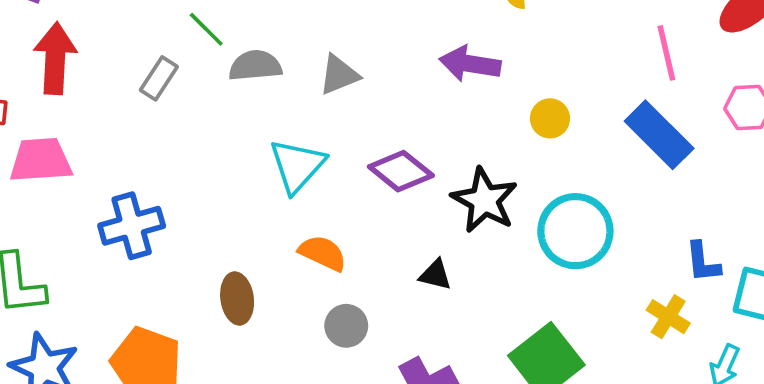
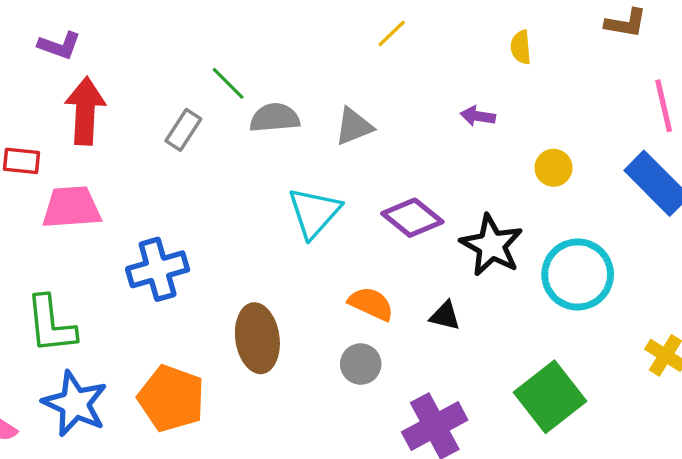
purple arrow: (470, 64) -> (478, 116), size x0.6
orange semicircle: (323, 253) -> (371, 304), moved
brown ellipse: (237, 298) -> (257, 338), size x1.4

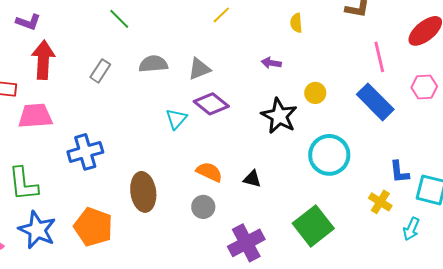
green line: (228, 83) -> (119, 19), moved
cyan triangle: (314, 213) -> (176, 119), size x0.7
purple diamond: (412, 218) -> (211, 104), moved
black star: (492, 245) -> (279, 116), moved

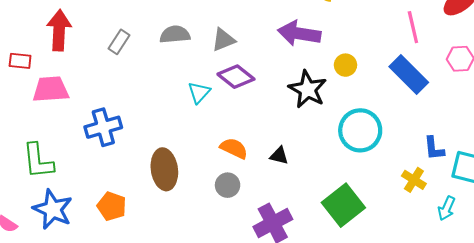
purple arrow: (271, 63) -> (299, 33), size x2.0
orange pentagon: (93, 227) -> (112, 206), size x0.7

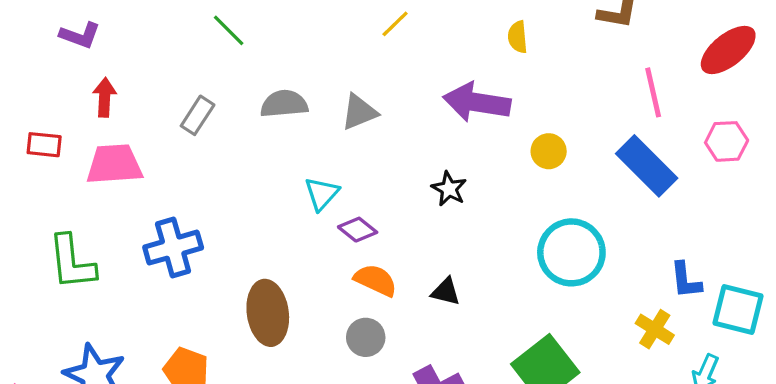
red arrow: (59, 30) -> (104, 97), size x0.6
purple diamond: (236, 77) -> (358, 230), moved, size x0.7
pink trapezoid: (51, 89) -> (114, 164), moved
black star: (308, 89) -> (449, 189), moved, size x0.6
green L-shape: (38, 161) -> (72, 262), moved

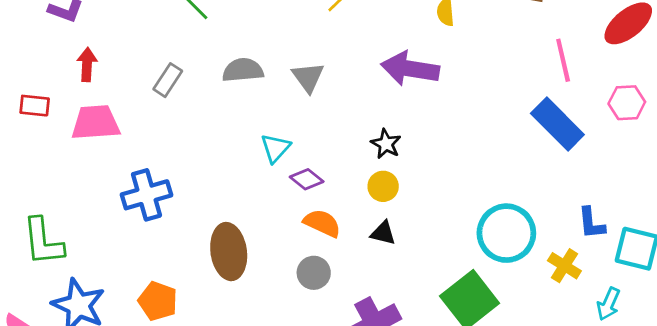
gray triangle: (359, 112) -> (308, 77), turned -44
yellow circle: (549, 151) -> (383, 186), moved
cyan circle: (571, 252) -> (506, 233), moved
green L-shape: (72, 262) -> (43, 242), moved

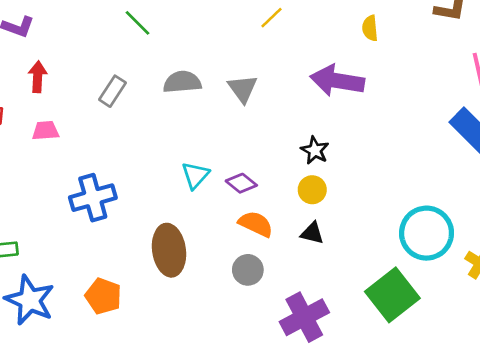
pink trapezoid: (95, 123) -> (46, 131), size x0.6
cyan triangle: (275, 148) -> (195, 175), moved

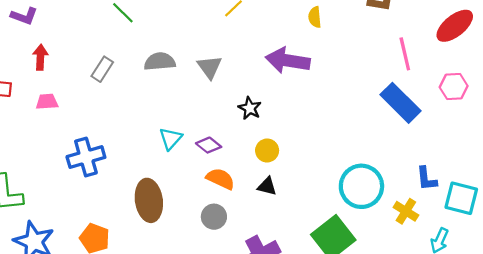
black star: (315, 150) -> (250, 108), moved

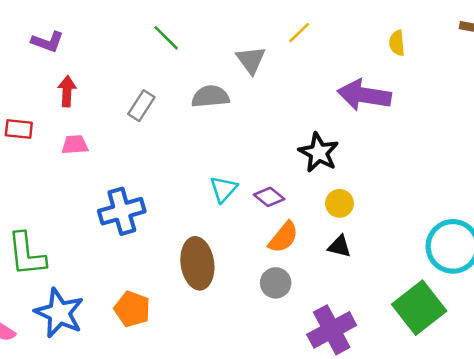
gray triangle: (210, 67) -> (251, 60), moved
black star: (250, 108) -> (319, 153), size x1.4
orange semicircle: (220, 179) -> (283, 237), turned 104

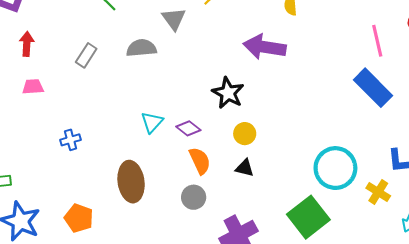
blue cross: (122, 211) -> (71, 140), size x0.6
orange semicircle: (283, 237) -> (200, 161), turned -64

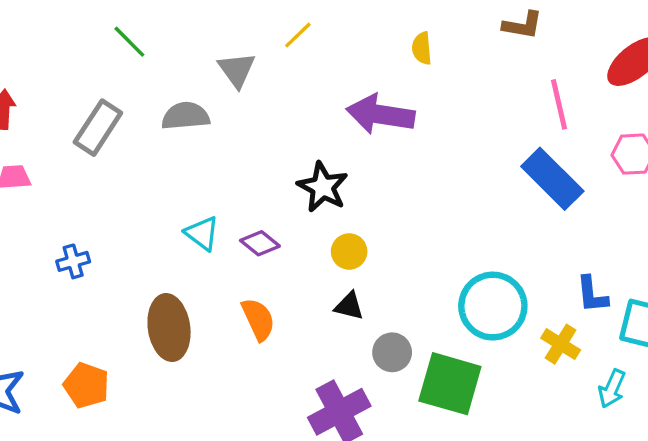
gray rectangle: (86, 55) -> (98, 128), size x1.4
cyan triangle: (152, 122) -> (202, 233), turned -35
orange semicircle: (200, 161) -> (258, 319), moved
gray circle: (194, 197) -> (392, 352), moved
green square: (308, 217) -> (450, 384), turned -36

